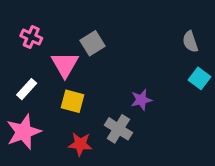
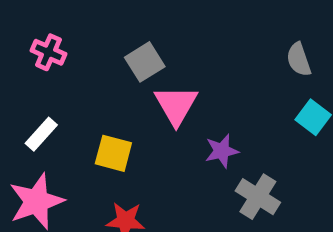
pink triangle: (65, 65) -> (176, 105), moved
gray cross: (118, 129) -> (258, 197), moved

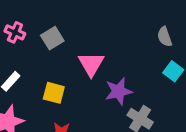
gray square: (145, 62) -> (52, 38), moved
purple star: (222, 151) -> (119, 91), size x1.4

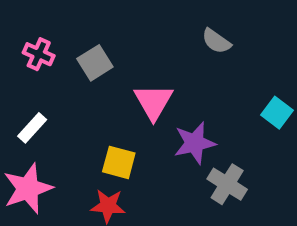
gray semicircle: (165, 37) -> (216, 41), moved, turned -36
yellow square: (54, 93) -> (119, 162), moved

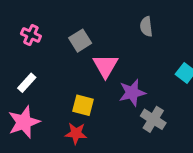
gray semicircle: (216, 41) -> (146, 27), turned 48
gray square: (95, 63) -> (80, 41), moved

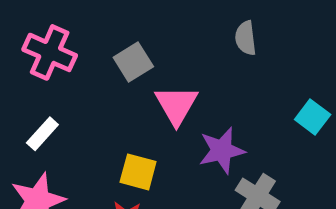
pink cross: (31, 35) -> (50, 52), size x1.5

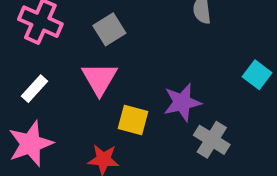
pink triangle: (176, 105) -> (99, 79), moved
yellow square: (138, 172) -> (133, 120), moved

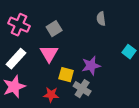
white rectangle: (34, 89) -> (16, 59), size x1.5
gray cross: (212, 140) -> (82, 89), moved

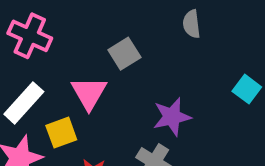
gray square: (54, 29) -> (124, 54), moved
yellow square: (66, 75) -> (61, 133), moved, turned -35

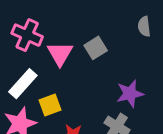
pink triangle: (89, 93) -> (60, 54), moved

